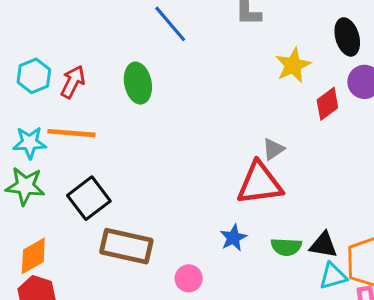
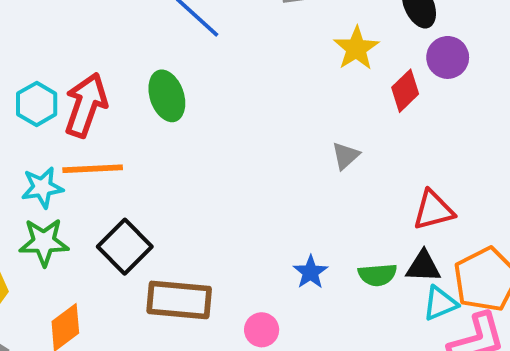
red arrow: (73, 82) -> (86, 105), size x1.5
red triangle: (260, 183) -> (433, 210), moved, size x0.7

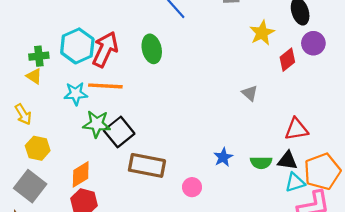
cyan hexagon: (37, 104) -> (77, 46), size x1.4
gray triangle: (346, 156) -> (250, 93), turned -42
green star: (44, 242) -> (97, 124), moved

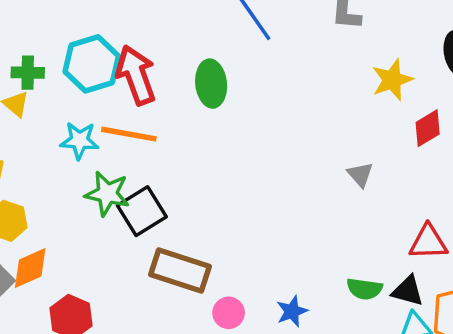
red arrow: (105, 49) -> (136, 75), turned -52
blue star: (223, 157) -> (292, 311), moved
orange diamond: (81, 174) -> (30, 268), moved
pink circle: (192, 187) -> (229, 313), moved

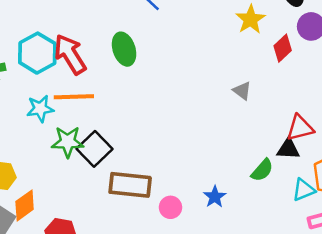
green semicircle: (364, 289) -> (262, 170), turned -45
black triangle: (408, 291) -> (288, 149), moved

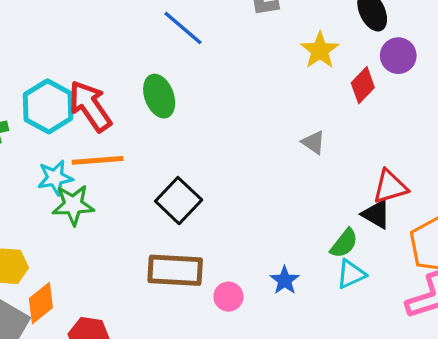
green star: (68, 142) -> (73, 205), moved
black square: (94, 149) -> (179, 201), moved
black triangle: (288, 149) -> (376, 214), turned 30
cyan triangle: (304, 190) -> (351, 274), moved

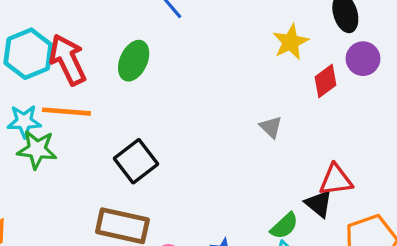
green ellipse: (159, 96) -> (134, 61), turned 36

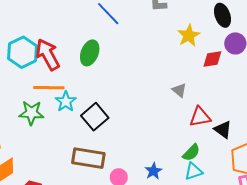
red diamond: (325, 81) -> (212, 59), turned 30
cyan star: (24, 121) -> (66, 102), moved, turned -30
red triangle: (336, 180) -> (200, 117), moved
black triangle: (319, 204) -> (223, 129), moved

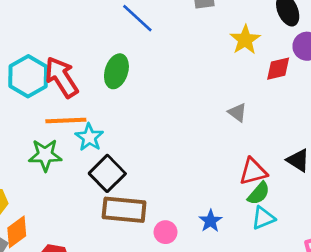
black square: (95, 117) -> (107, 173), moved
red triangle: (200, 117) -> (253, 171), moved

